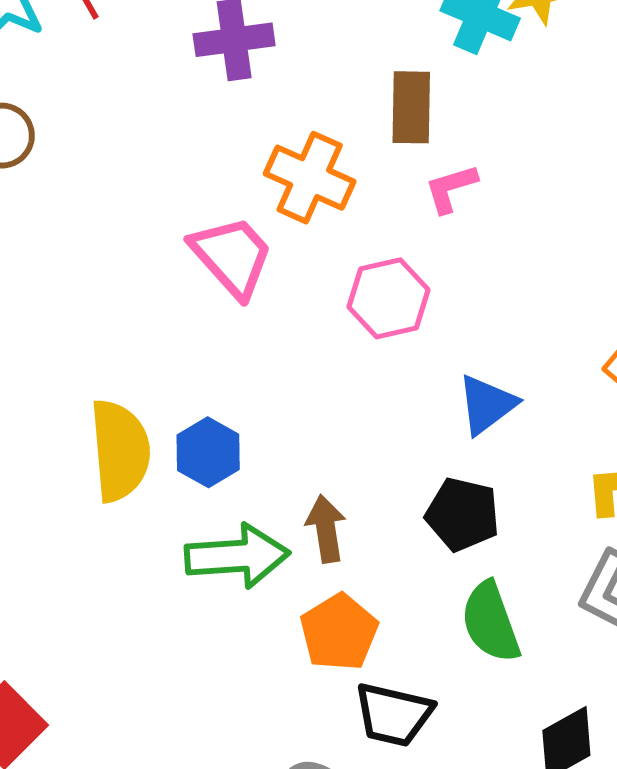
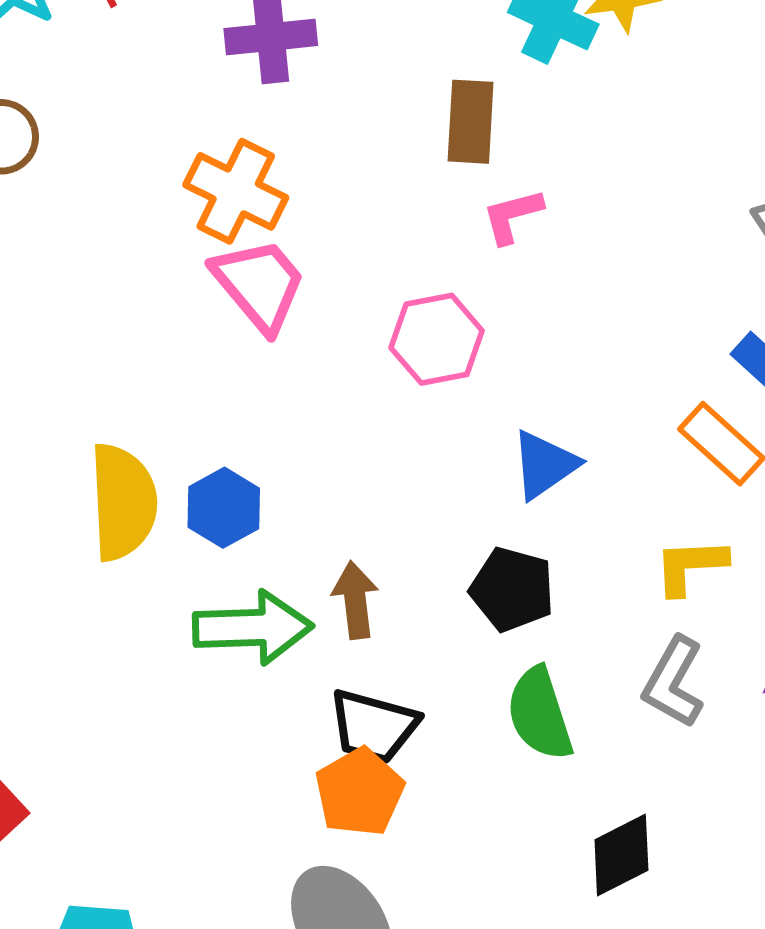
orange cross: (310, 178) -> (236, 191), moved
orange pentagon: (339, 632) -> (360, 792), moved
black trapezoid: (394, 714) -> (374, 726), moved

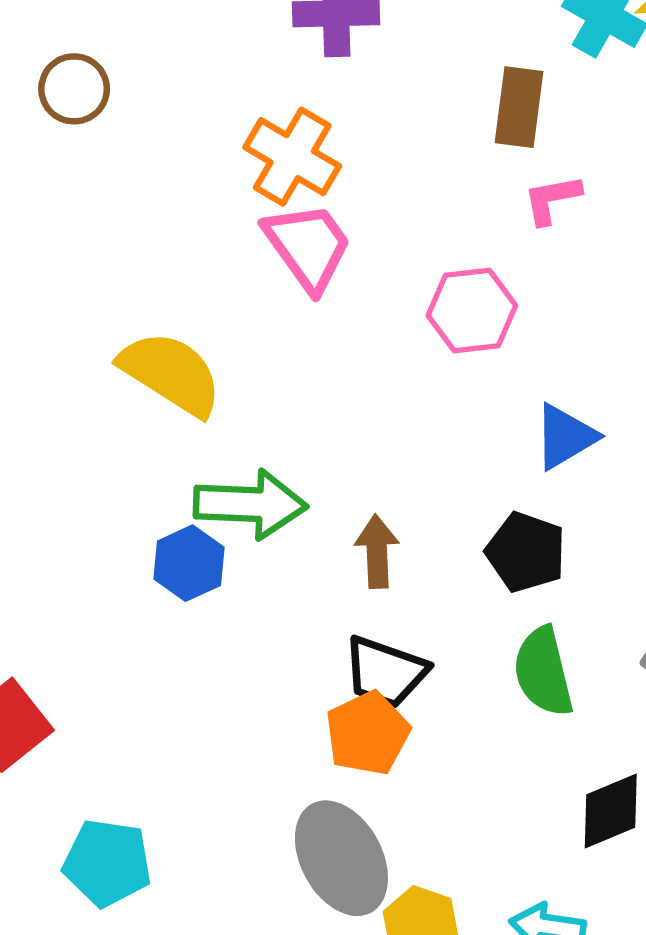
yellow semicircle: (123, 502) -> (171, 373), moved, turned -59
blue hexagon: (224, 508) -> (189, 563), moved
green arrow: (253, 628) -> (250, 504), moved

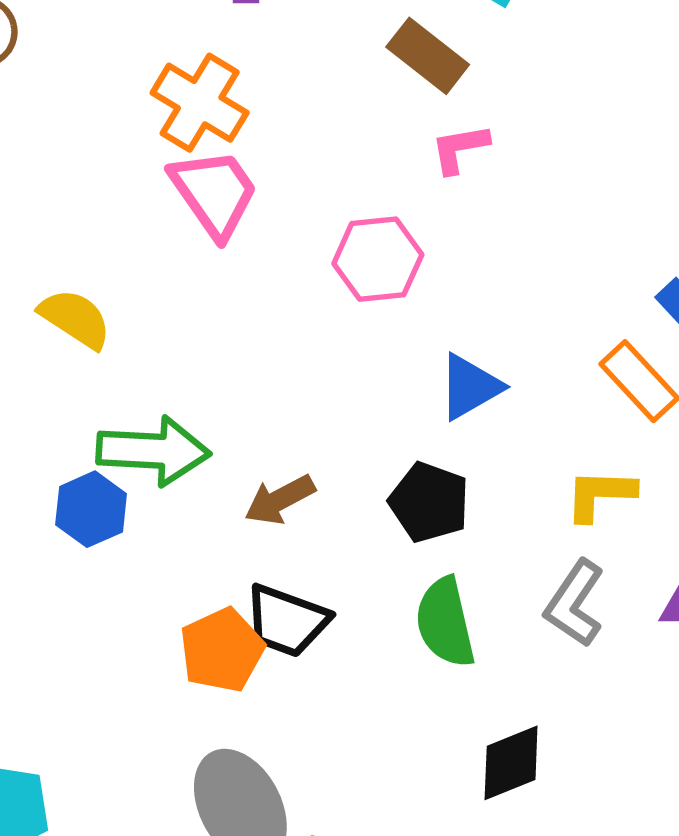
brown rectangle: (519, 107) -> (428, 56), turned -60
yellow semicircle: (171, 373) -> (75, 319), size x0.7
brown arrow: (377, 551) -> (280, 500), turned -116
orange pentagon: (368, 733) -> (222, 650), moved

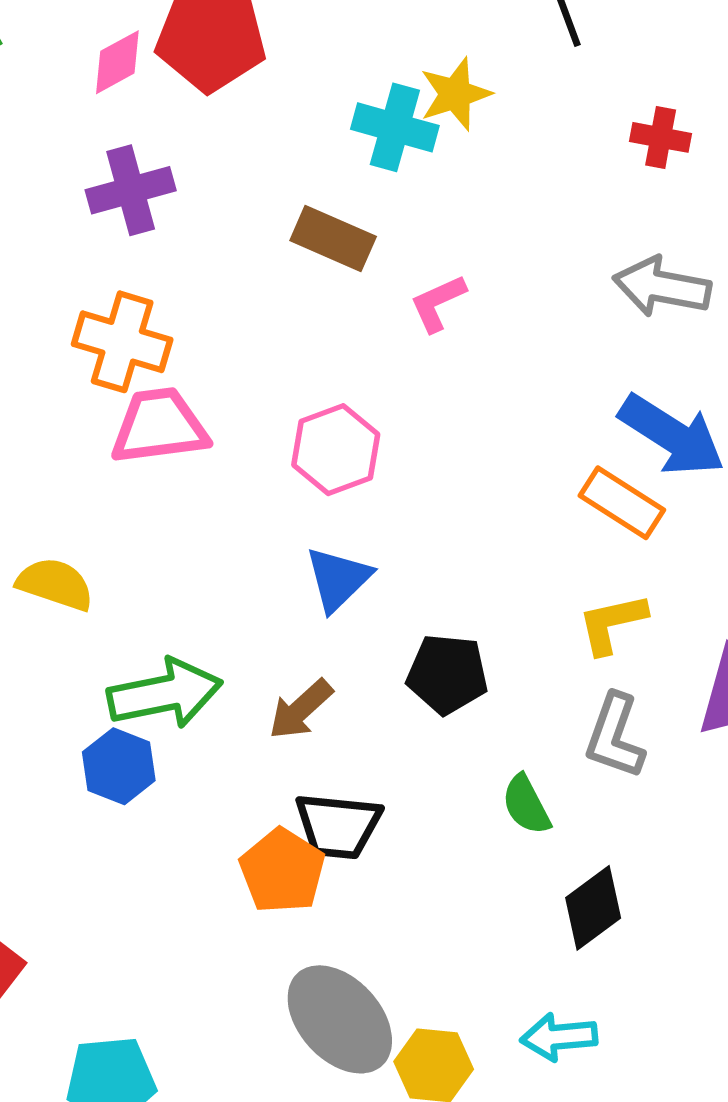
pink L-shape: (460, 148) -> (438, 303), moved
pink trapezoid: (214, 193) -> (159, 426), turned -48
blue triangle: (470, 387) -> (338, 579), moved
green semicircle: (445, 622) -> (526, 805), moved, size x0.7

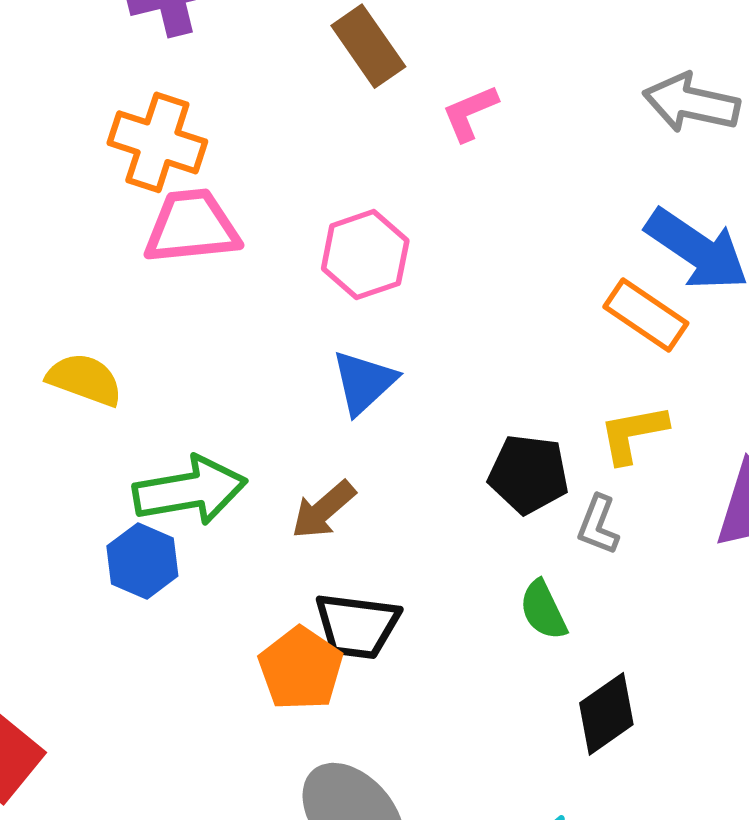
brown rectangle: (333, 238) -> (368, 46), turned 30
black pentagon: (447, 674) -> (529, 474), moved
gray L-shape: (615, 736) -> (598, 525), moved, size x0.7

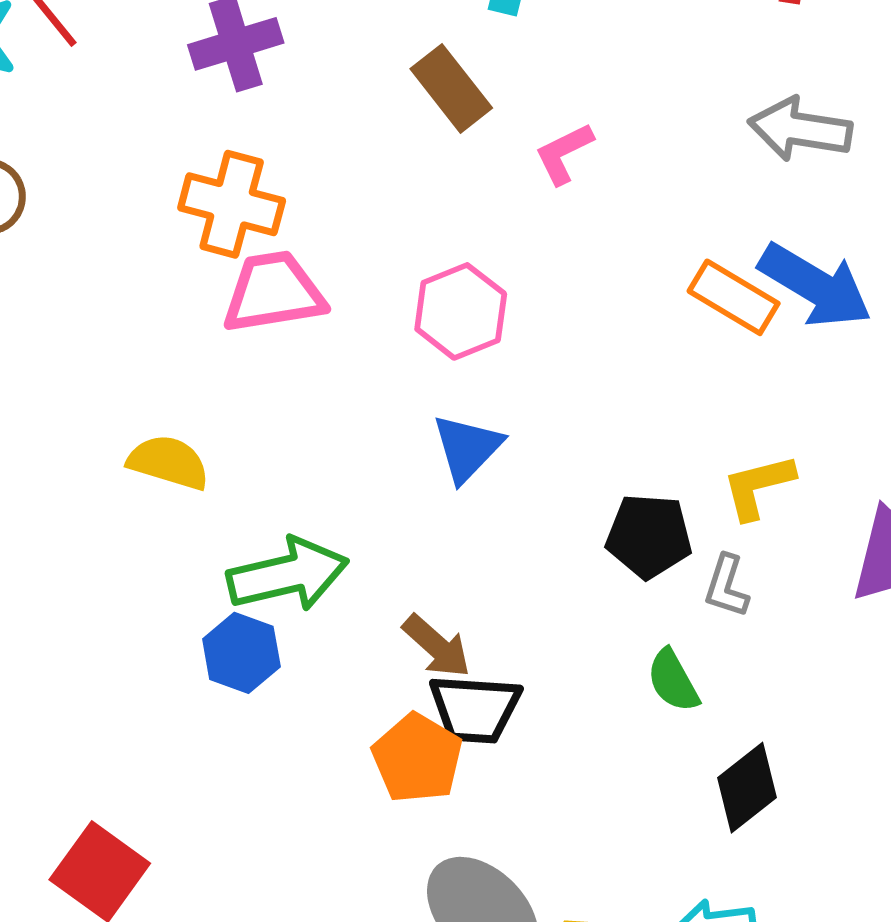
orange rectangle: (646, 315) -> (734, 297), moved
brown arrow: (323, 510) -> (437, 646), moved, turned -94

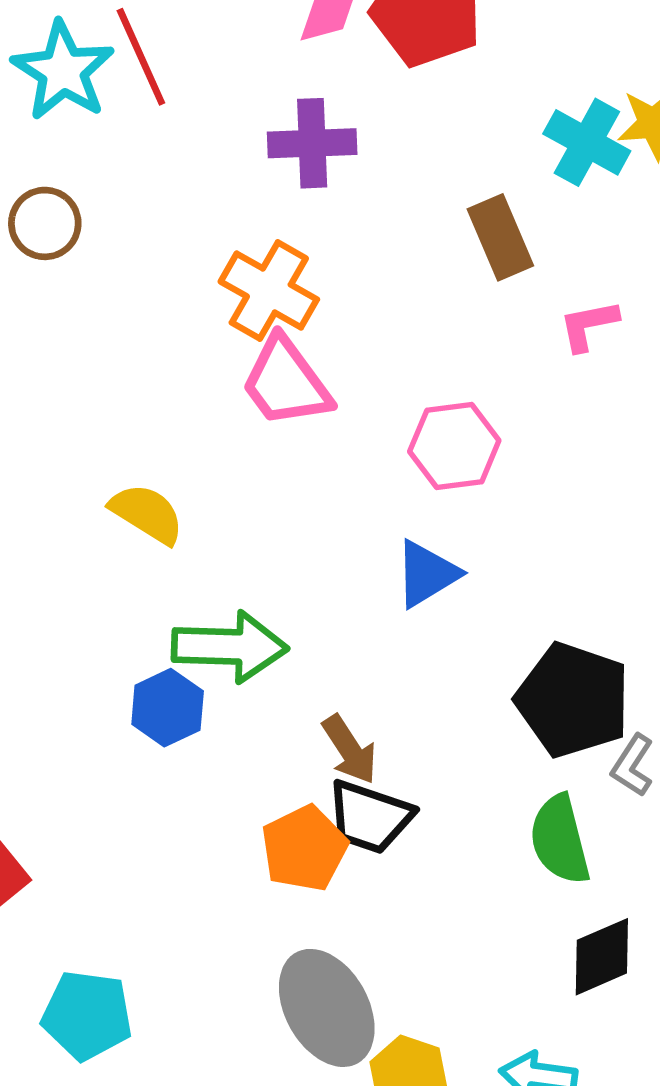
pink trapezoid: (273, 292) -> (286, 382), turned -132
black pentagon: (649, 536) -> (573, 700), size x1.4
green semicircle: (673, 681) -> (560, 840), size x1.4

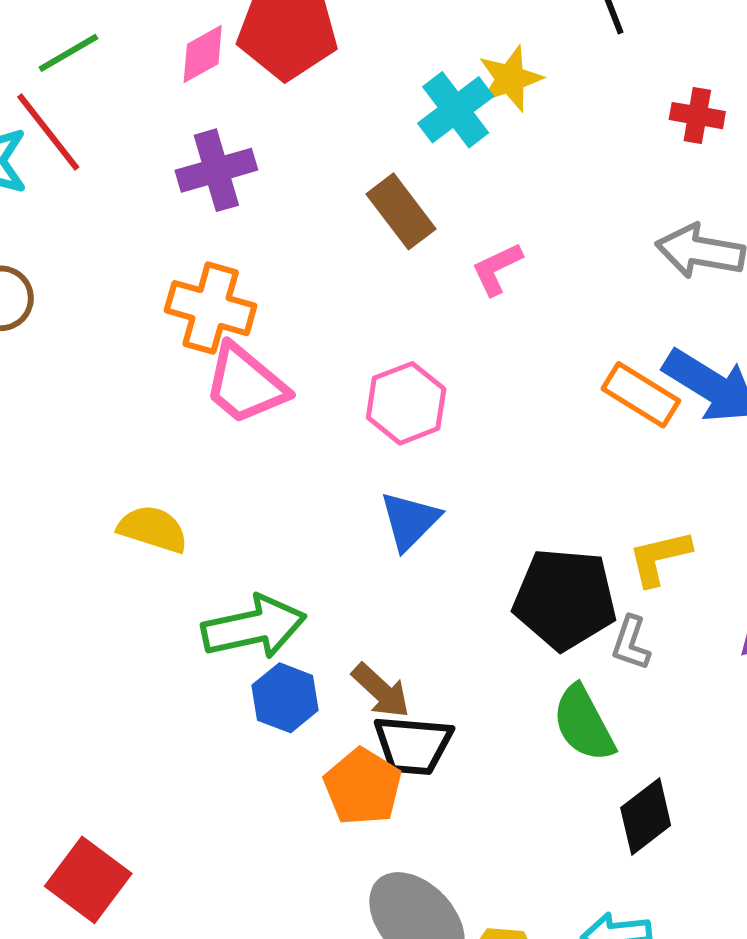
cyan cross: (587, 142) -> (456, 110), turned 38
blue hexagon: (168, 708) -> (285, 698), moved

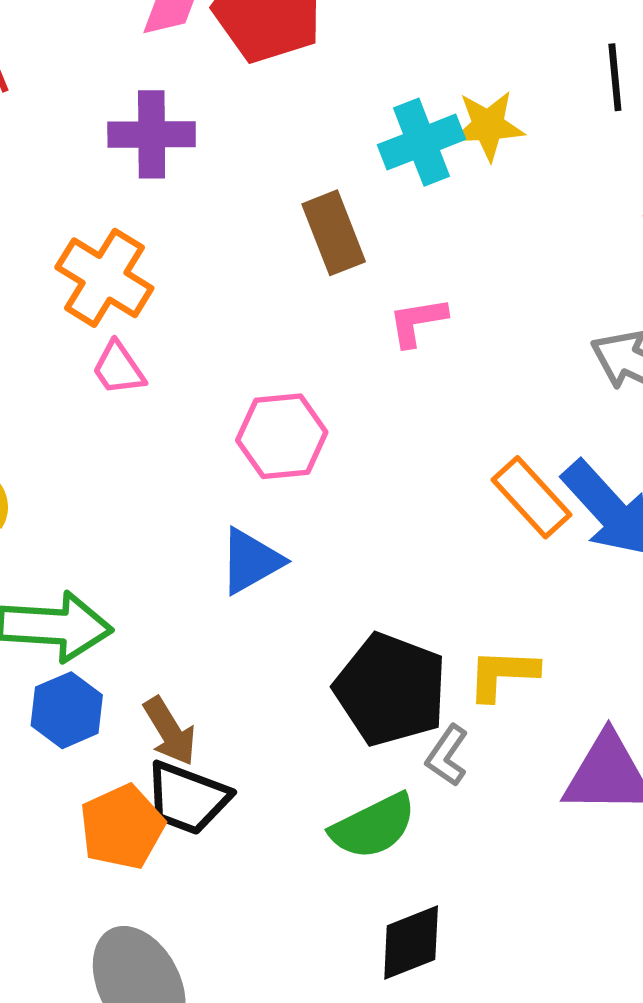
pink trapezoid: (245, 384) -> (118, 368), size x0.6
green semicircle: (584, 724) -> (373, 826), turned -104

